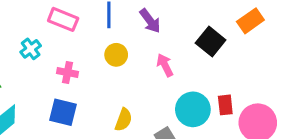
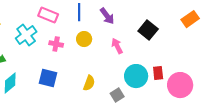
orange rectangle: (250, 21) -> (190, 19), moved
cyan cross: (31, 49) -> (26, 35), size x1.5
pink cross: (67, 72) -> (56, 44), moved

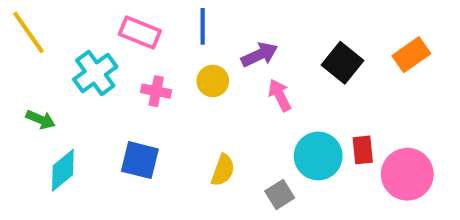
purple arrow: (107, 16) -> (259, 55), moved, turned -78
orange rectangle: (190, 19) -> (411, 55), moved

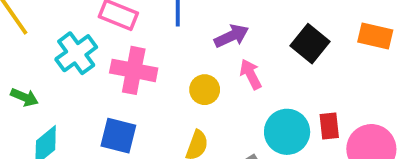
orange rectangle: (411, 55) -> (375, 36), turned 48
yellow circle: (213, 81) -> (205, 90), moved
pink cross: (156, 91) -> (134, 70), size x1.6

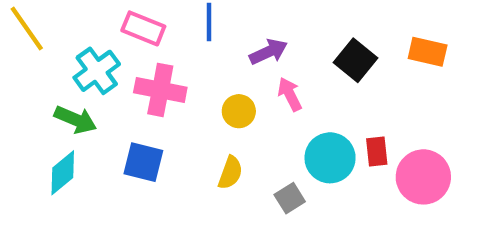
green arrow: (24, 97) -> (75, 120), moved, size x1.4

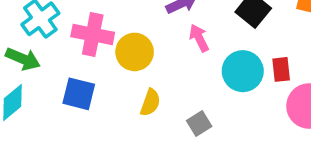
yellow circle: (239, 111) -> (135, 52), moved, size x1.4
red rectangle: (377, 151) -> (281, 69), moved
cyan circle: (330, 158) -> (243, 71), moved

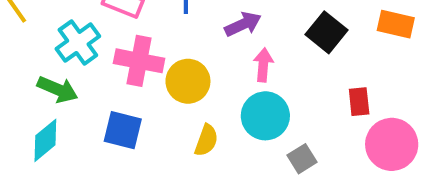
pink arrow: (199, 38) -> (263, 65), turned 32
cyan circle: (243, 71) -> (265, 116), moved
gray square: (199, 123) -> (302, 159), moved

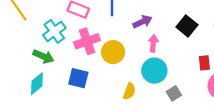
pink cross: (139, 61) -> (87, 41), turned -30
yellow semicircle: (206, 140) -> (129, 91), moved

